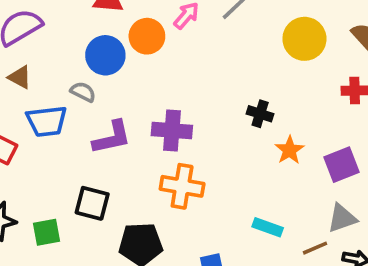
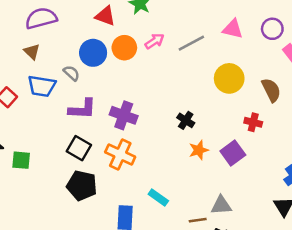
purple square: (342, 165) -> (233, 153), moved, turned -30
black square: (92, 203) -> (79, 148), moved
cyan rectangle: (268, 227) -> (158, 198), moved

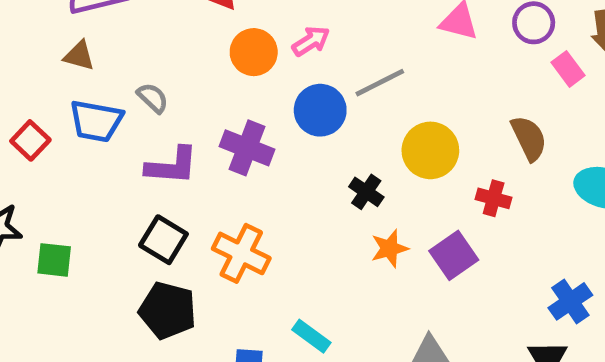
gray line: (191, 43) -> (380, 83), moved
brown triangle: (32, 52) -> (79, 56), turned -30
blue circle: (93, 53) -> (320, 110), moved
yellow circle: (229, 78) -> (430, 150), moved
purple cross: (124, 115) -> (247, 148), moved

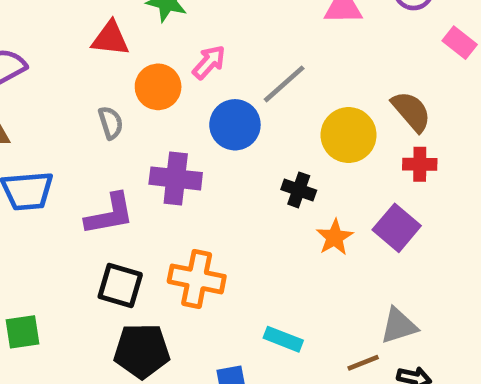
pink rectangle: (568, 69) -> (460, 43), moved
gray semicircle: (153, 98) -> (111, 123), moved, turned 44
brown semicircle: (529, 138) -> (411, 111), moved

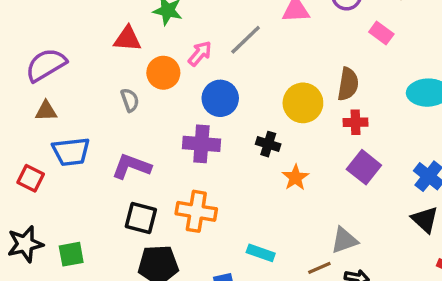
gray line: (284, 84) -> (246, 40), moved
brown semicircle: (411, 111) -> (348, 84), turned 52
purple cross: (176, 178) -> (201, 144), moved
purple L-shape: (110, 214) -> (131, 166), turned -147
purple square: (397, 228) -> (364, 167), moved

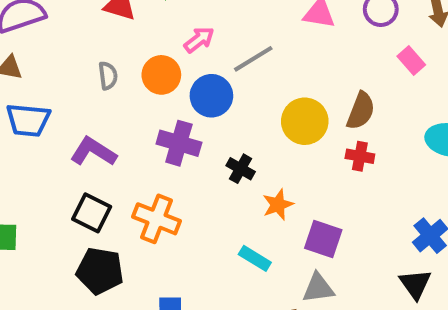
gray line: (246, 40) -> (253, 59), moved
orange circle: (163, 73) -> (161, 75), moved
black cross: (268, 144) -> (241, 169), moved
purple square: (364, 167) -> (323, 239), moved, turned -32
cyan rectangle: (261, 253) -> (255, 258), moved

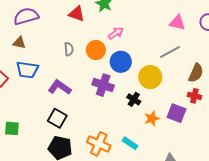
gray line: (253, 59) -> (170, 52), moved
yellow circle: (305, 121) -> (150, 77), moved
orange cross: (156, 219) -> (99, 144), moved
purple square: (323, 239) -> (177, 113), moved
cyan rectangle: (255, 258) -> (130, 143), moved

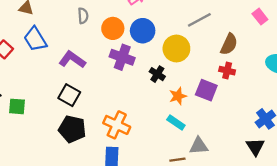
orange circle: (96, 50) -> (113, 28), moved
blue trapezoid: (27, 70) -> (35, 39), turned 50
cyan rectangle: (130, 143) -> (176, 122), moved

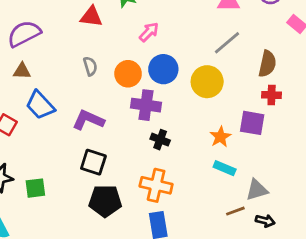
black cross: (157, 74) -> (160, 140), moved

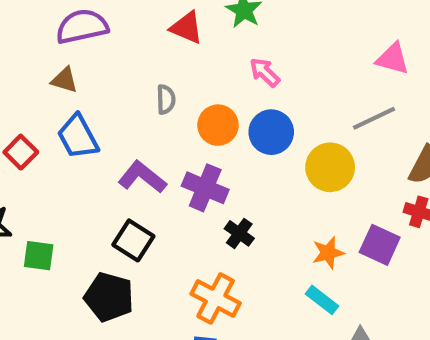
pink arrow: (149, 32) -> (265, 72), turned -105
purple cross: (146, 105) -> (205, 188), moved
black pentagon: (105, 201) -> (109, 297), moved

